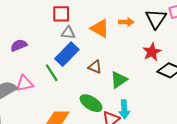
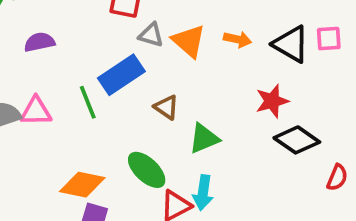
black triangle: (156, 19) -> (291, 44), turned -45
gray triangle: (68, 33) -> (151, 35), moved

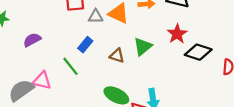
blue rectangle: (121, 75) -> (85, 45), size x0.6
pink triangle: (36, 111) -> (42, 81), turned 30
green triangle: (204, 138) -> (143, 47), moved

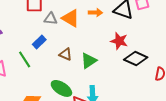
red star: (177, 34) -> (119, 41), turned -30
green triangle: (143, 47) -> (89, 61), moved

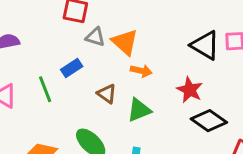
orange arrow: (95, 13) -> (141, 71), moved

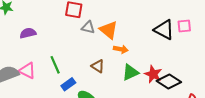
blue rectangle: (72, 68) -> (68, 84), moved
red star: (190, 90) -> (153, 74), moved
green triangle: (139, 110) -> (130, 72), moved

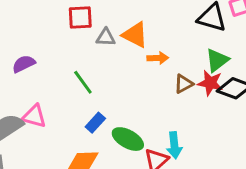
green line: (55, 65) -> (83, 82), moved
brown triangle: (98, 66) -> (184, 84), moved, turned -48
green triangle: (130, 72) -> (217, 60), moved

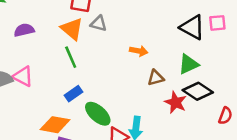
orange triangle: (135, 35) -> (72, 29), moved
red star: (210, 83) -> (176, 102), moved

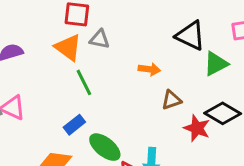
black triangle: (192, 27) -> (190, 36), moved
green line: (71, 57) -> (84, 82), moved
green triangle: (188, 64) -> (216, 64), moved

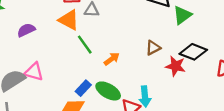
orange arrow: (149, 69) -> (112, 59), moved, turned -35
blue rectangle: (74, 125) -> (83, 88), moved

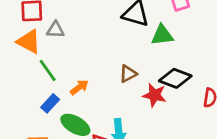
green triangle: (182, 15) -> (162, 35), turned 30
blue rectangle: (83, 88) -> (50, 103), moved

